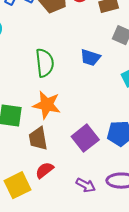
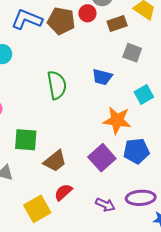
orange star: (47, 105) -> (117, 120), moved
brown trapezoid: (38, 139) -> (55, 161), turned -115

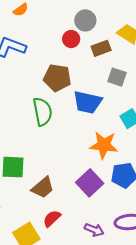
brown pentagon: (61, 21) -> (57, 78), moved
blue trapezoid: (102, 77) -> (88, 102), size x1.4

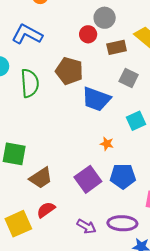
green semicircle: (42, 112) -> (30, 83), moved
orange star: (104, 145) -> (107, 144), size x0.5

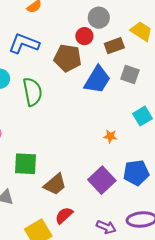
brown pentagon: (69, 71) -> (68, 58), moved
blue trapezoid: (96, 99) -> (97, 80), moved, turned -72
orange star: (107, 144) -> (110, 136), moved

